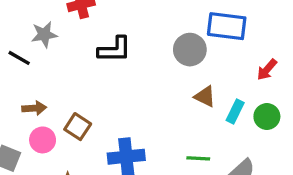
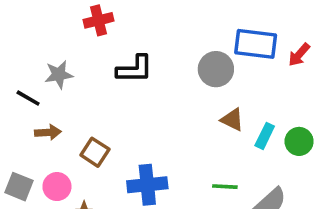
gray star: (44, 34) -> (59, 75), moved
black line: (19, 58) -> (28, 98), moved
red arrow: (267, 70) -> (299, 55), moved
pink circle: (43, 140) -> (57, 187), moved

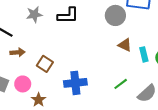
gray star: (59, 75) -> (34, 14), moved
cyan rectangle: (265, 136) -> (144, 54), turned -40
green line: (225, 187) -> (121, 84), turned -40

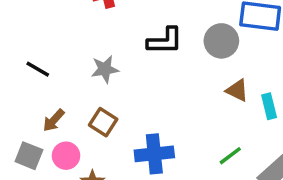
gray star: (34, 14) -> (105, 69), moved
black L-shape: (68, 15) -> (165, 41), moved
brown arrow: (17, 52) -> (54, 120), moved, turned 136

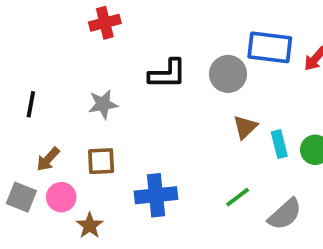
black line: (38, 69) -> (31, 104), turned 70
brown triangle: (237, 90) -> (245, 127), turned 50
brown square: (103, 122) -> (101, 161), turned -36

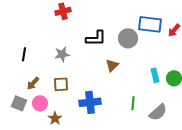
brown triangle: (245, 127) -> (112, 65), moved
green line: (238, 197) -> (133, 103), turned -48

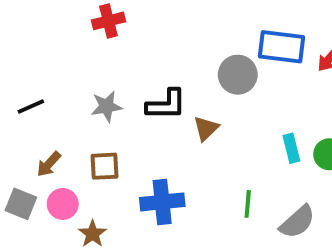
black L-shape: (96, 38) -> (166, 104), moved
black line: (24, 54) -> (31, 106), turned 56

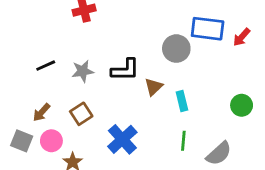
black line: (31, 106) -> (46, 66), moved
cyan rectangle: (291, 148) -> (182, 101), moved
brown square: (104, 166) -> (81, 114), turned -30
blue cross: (162, 202) -> (122, 139), turned -36

